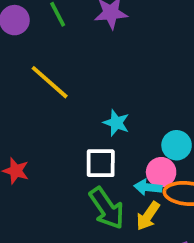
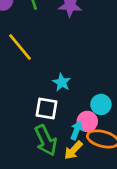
cyan arrow: (148, 187) -> (76, 130), turned 96

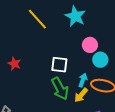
cyan star: (62, 82) -> (75, 16), moved, size x1.5
pink circle: (87, 121) -> (90, 45), moved

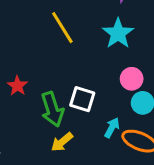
green arrow: (60, 89) -> (52, 109), moved
yellow arrow: (81, 95) -> (62, 142), moved

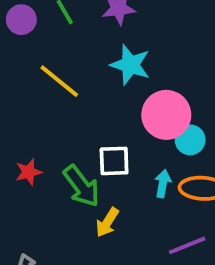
pink circle: (132, 79) -> (166, 115), size x1.6
red star: (17, 86) -> (28, 172), turned -30

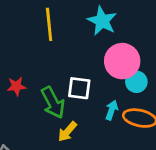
yellow line: (59, 81) -> (49, 24), turned 36

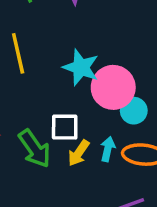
cyan star: (102, 21) -> (81, 67), moved
yellow arrow: (67, 132) -> (79, 153), moved

